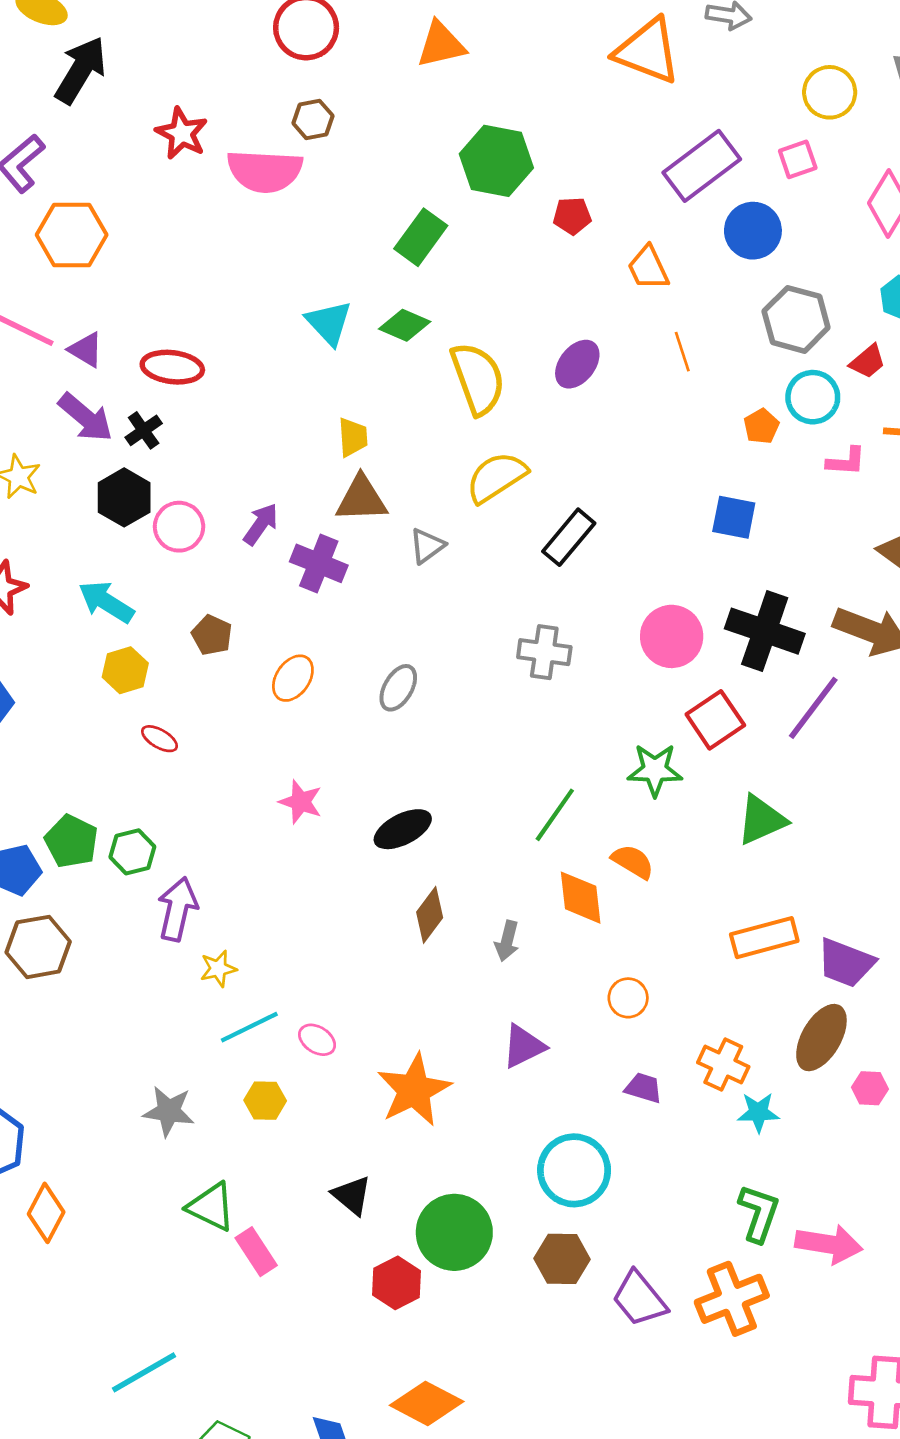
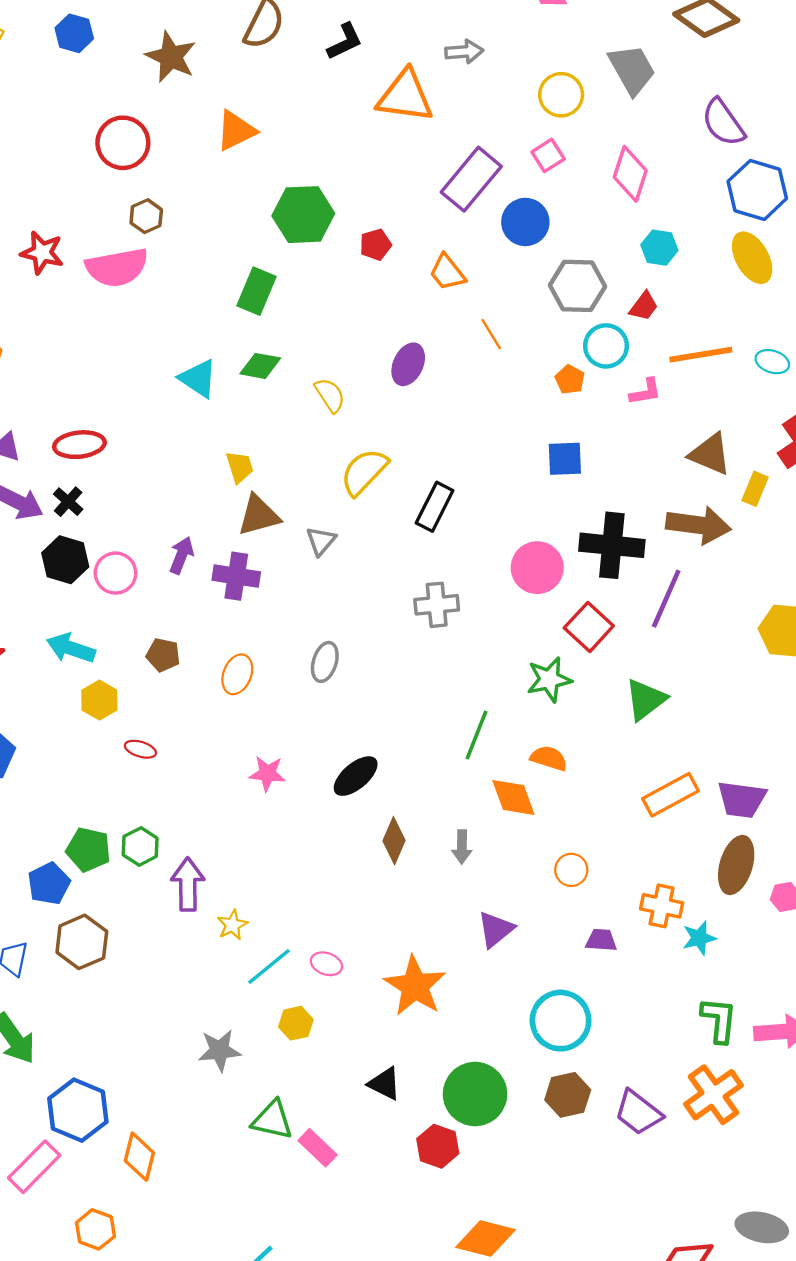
yellow semicircle: (478, 379) -> (330, 395), size x0.6

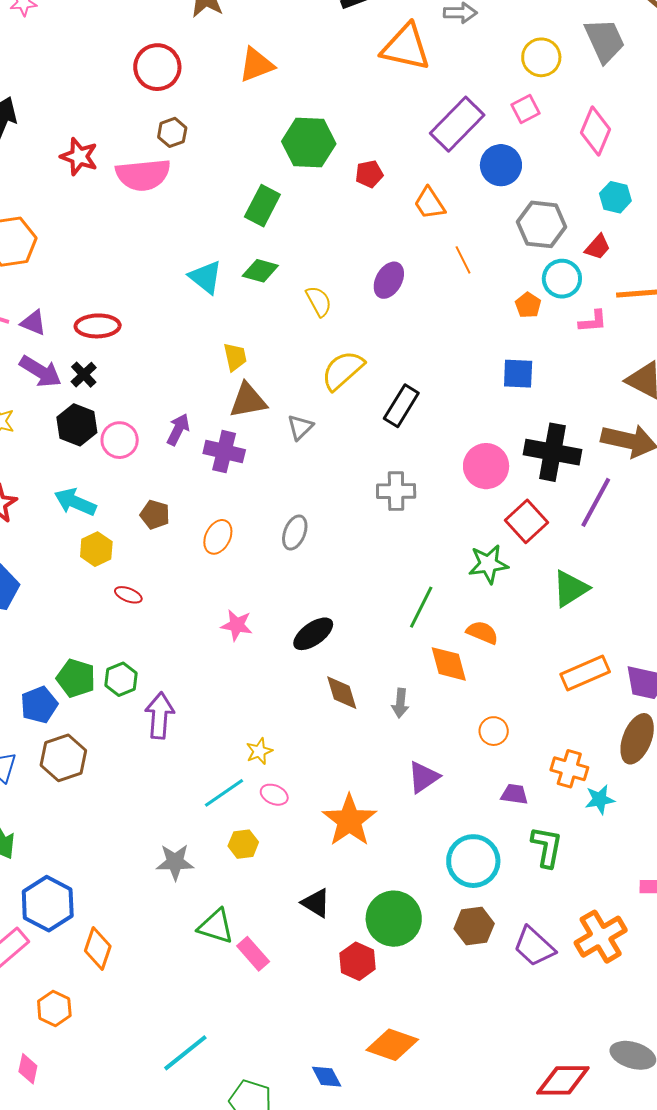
brown diamond: (394, 841) -> (342, 693), turned -45
yellow star: (232, 925) -> (259, 751), moved
green L-shape: (719, 1020) -> (547, 847), moved

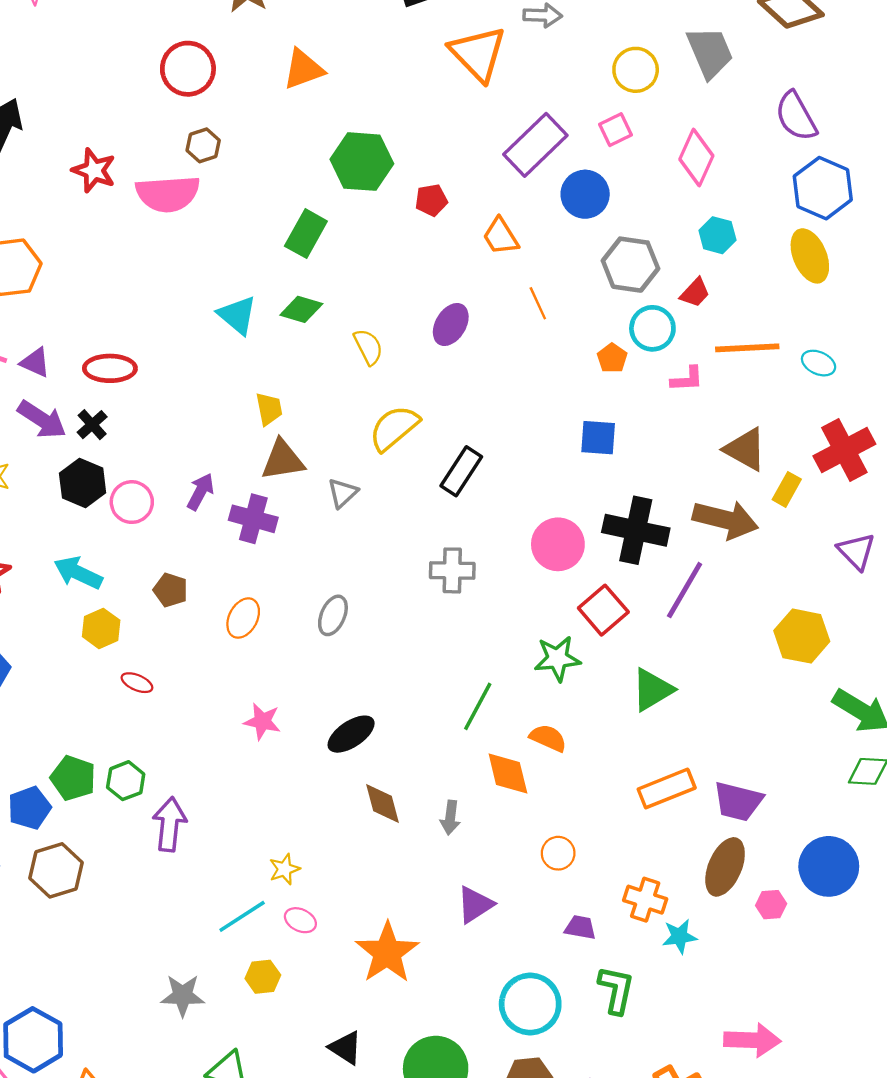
orange triangle: (406, 47) -> (478, 54), turned 32

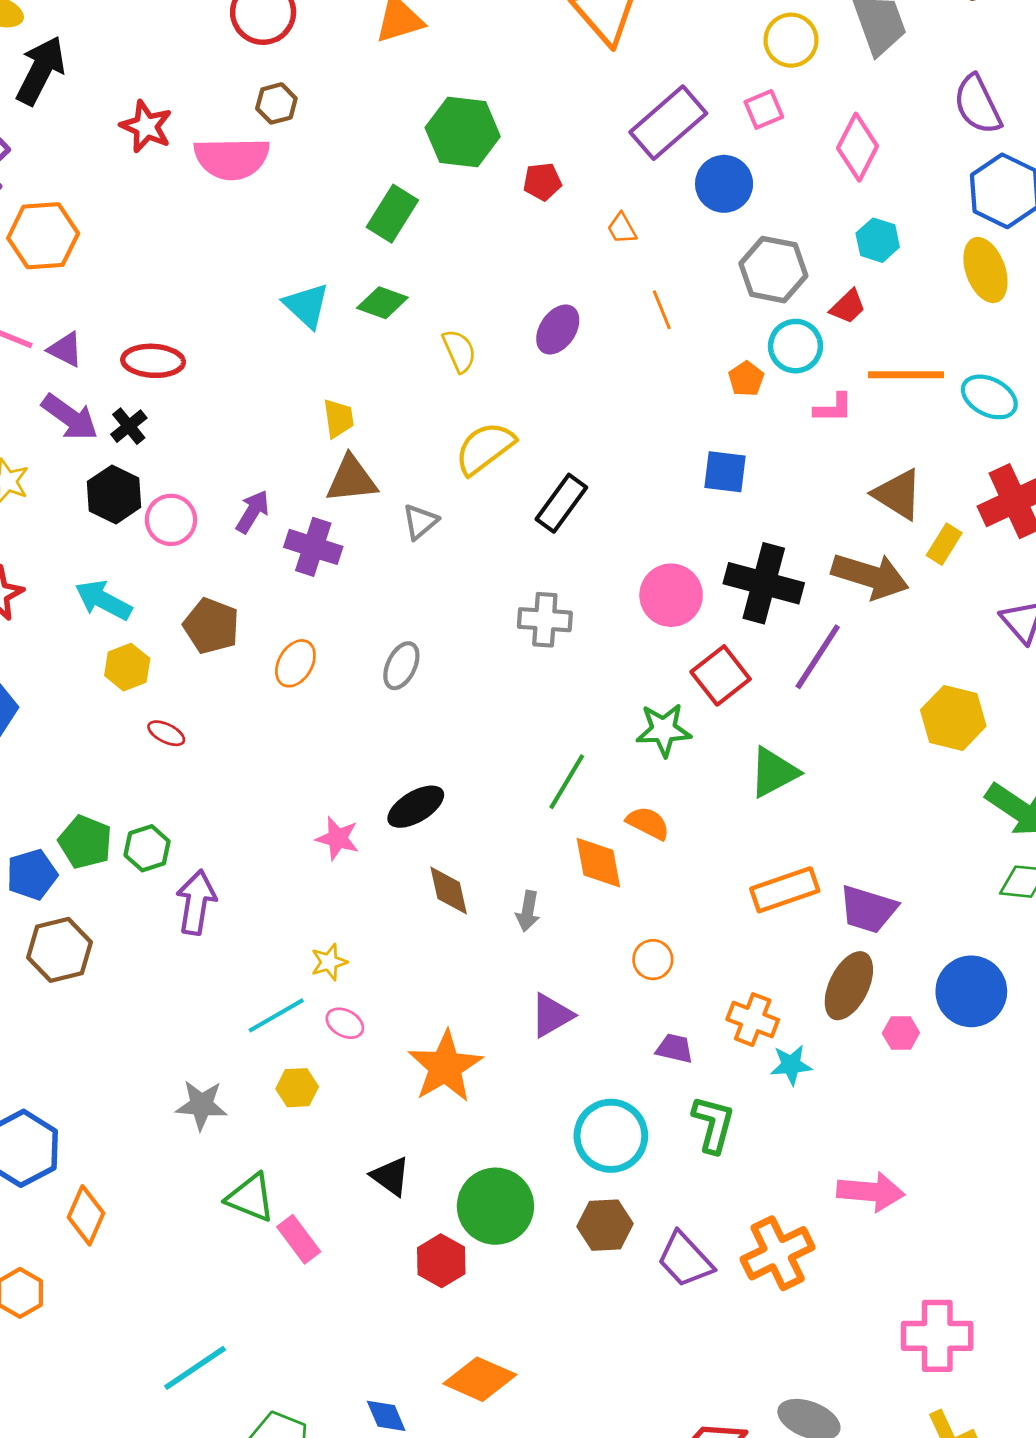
orange trapezoid: (501, 236) -> (622, 228), size x0.7
cyan ellipse: (819, 363) -> (989, 397), size x1.4
brown pentagon: (170, 590) -> (211, 626), size x1.4
pink star: (262, 721) -> (338, 838), moved

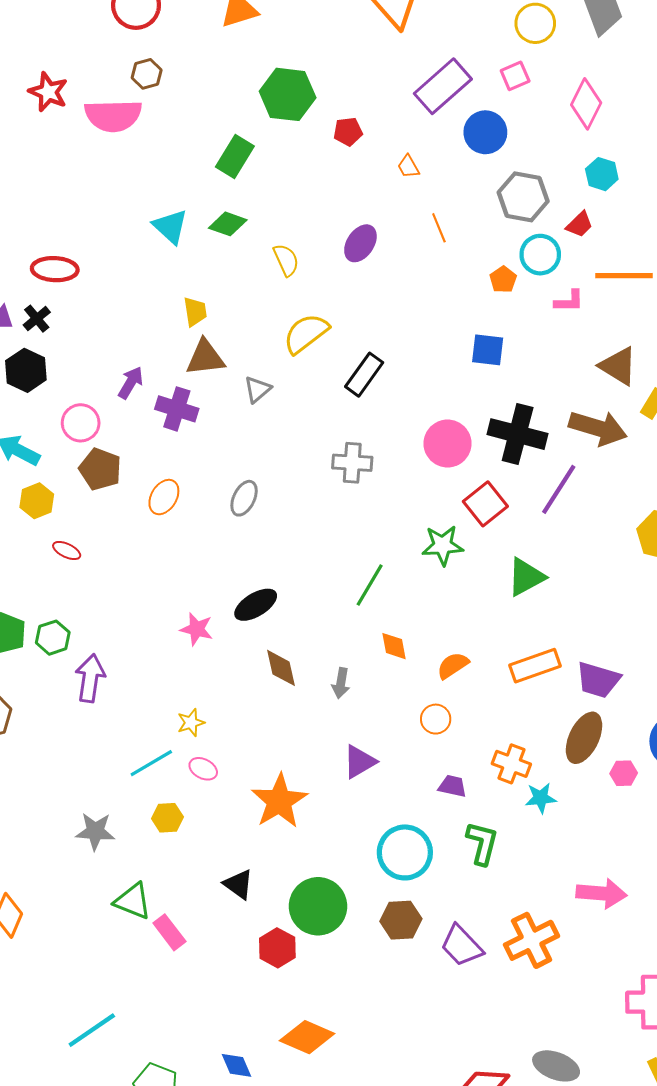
pink circle: (171, 520) -> (81, 423), moved
orange semicircle: (648, 823) -> (453, 665), moved, turned -60
orange diamond: (598, 863) -> (394, 646), size x0.7

